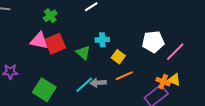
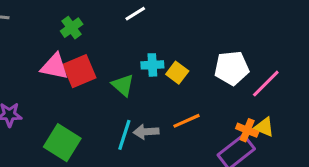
yellow square: (118, 57) -> (177, 73), moved
cyan line: (84, 85) -> (124, 135), turned -30

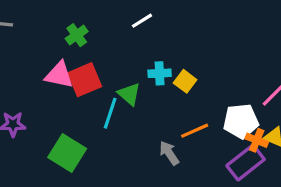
white pentagon: (232, 68) -> (241, 121), moved
gray arrow: (146, 132) -> (169, 153), moved, turned 60
cyan line: (124, 135) -> (110, 113), moved

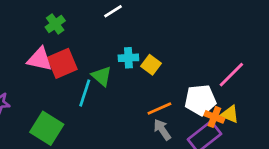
gray arrow: (169, 153) -> (162, 130), moved

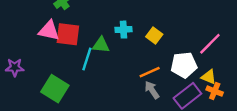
red square: (62, 63) -> (68, 34), turned 30
yellow square: (151, 65) -> (154, 35), moved
green triangle: (102, 76) -> (101, 45), turned -36
orange cross: (214, 117) -> (215, 91), moved

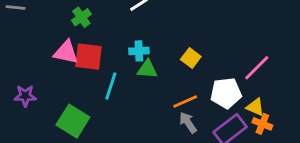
cyan cross: (124, 30) -> (139, 51), moved
green triangle: (101, 45) -> (147, 69), moved

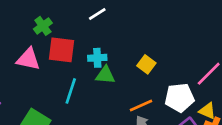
red square: (88, 57) -> (61, 50), moved

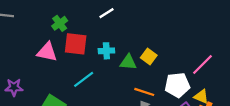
green triangle: (105, 75) -> (128, 62), moved
cyan line: (71, 91) -> (84, 79), turned 35
orange line: (141, 106) -> (144, 92), turned 42

